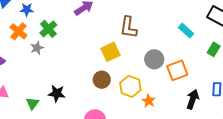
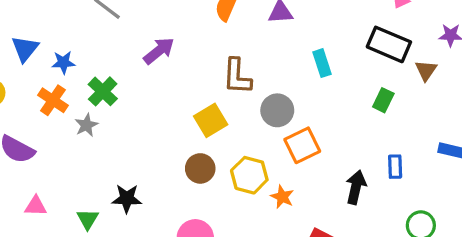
cyan rectangle: (186, 31) -> (322, 63), moved, turned 35
gray circle: (154, 59) -> (277, 110), moved
orange square: (177, 70) -> (302, 145), moved

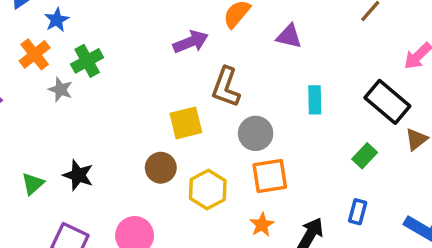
purple arrow: (159, 51) -> (191, 42), moved
blue star: (63, 62) -> (57, 20), turned 30
gray star: (86, 125) -> (60, 90), turned 30
blue rectangle: (395, 167) -> (358, 212), moved
orange star: (282, 197) -> (262, 225), moved

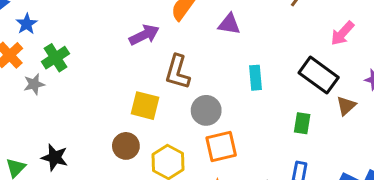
gray star: (60, 90) -> (34, 84), turned -30
yellow square: (186, 123) -> (145, 106), turned 32
green rectangle: (365, 156) -> (302, 123), turned -30

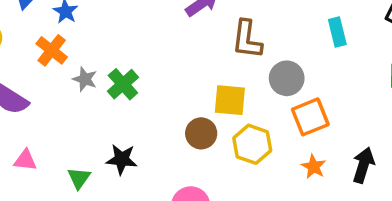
green cross: (55, 58) -> (123, 84), moved
gray star: (34, 84) -> (85, 79), turned -30
yellow square: (145, 106) -> (230, 100), moved

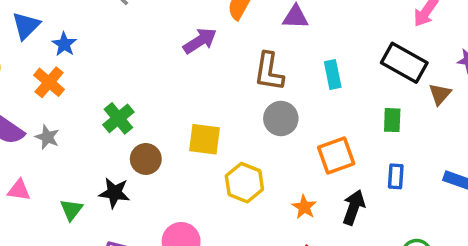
brown L-shape: (247, 39) -> (269, 72), moved
gray star: (85, 79) -> (47, 137), moved
yellow square: (230, 100) -> (205, 139), moved
orange square: (310, 117) -> (336, 156), moved
brown circle: (201, 133) -> (146, 159), moved

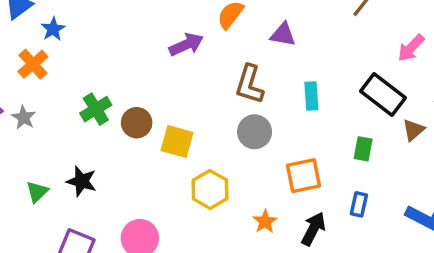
brown circle: (146, 159) -> (137, 123), moved

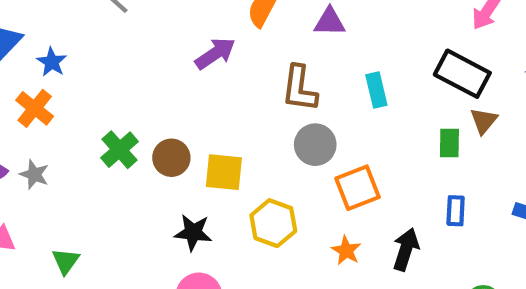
brown triangle: (413, 130) -> (484, 121), moved
orange square: (304, 176) -> (358, 188), moved
black star: (82, 181) -> (193, 233), moved

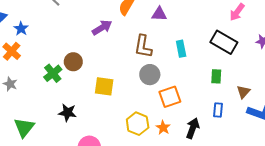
brown triangle: (484, 121) -> (243, 92), moved
brown circle: (171, 158) -> (73, 62), moved
yellow hexagon: (273, 223) -> (138, 124), moved
black star: (193, 233) -> (68, 113), moved
green triangle: (66, 261) -> (24, 127), size x1.5

